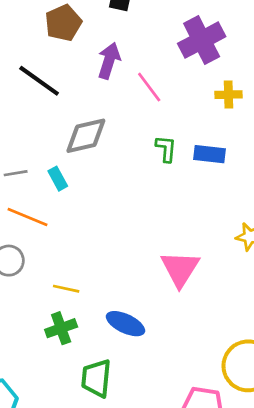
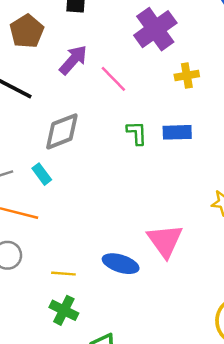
purple arrow: (109, 61) -> (73, 60), turned 32
blue ellipse: (125, 324) -> (121, 264), moved
green cross: (61, 328) -> (64, 310), turned -36

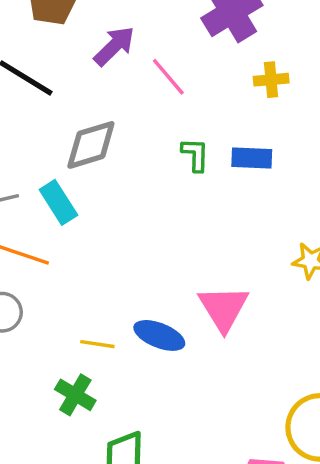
cyan rectangle: (42, 174) -> (58, 202), size x1.4
yellow line: (63, 274) -> (97, 344), moved

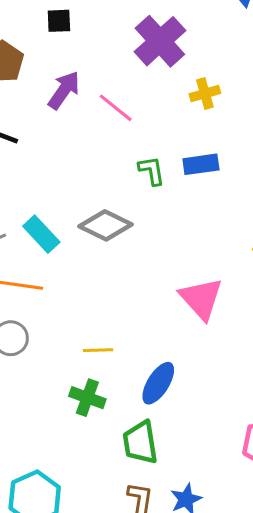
gray diamond: (91, 145) -> (105, 225), moved, turned 54
blue ellipse: (159, 335) -> (158, 383), moved, turned -69

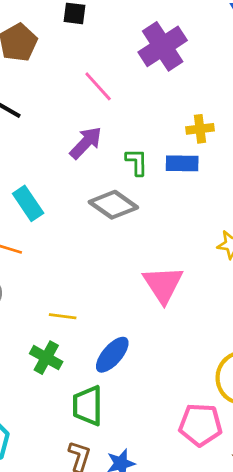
purple arrow: (64, 90) -> (86, 143), moved
yellow cross: (205, 94) -> (200, 129), moved
pink line: (116, 108) -> (98, 86), moved
gray diamond: (105, 225) -> (113, 205), moved

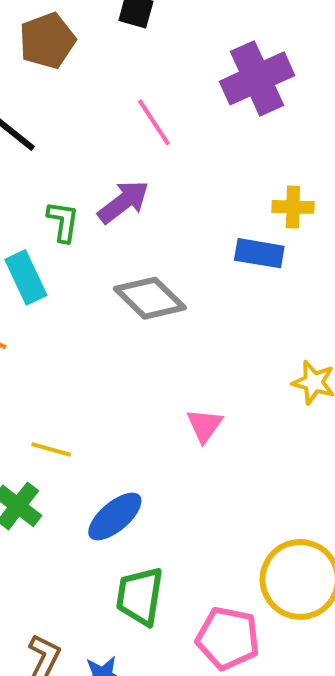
green L-shape: (137, 162) -> (63, 221), moved
pink triangle: (163, 284) -> (205, 425), size x0.6
green trapezoid: (88, 406) -> (140, 596), moved

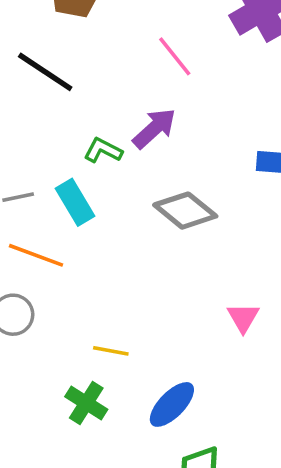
green L-shape: (63, 221) -> (103, 150), turned -66

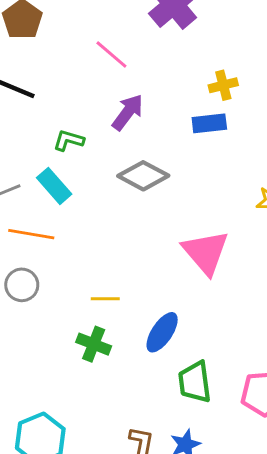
purple arrow: (154, 128) -> (128, 112), moved
pink triangle: (243, 318) -> (206, 252), size x1.8

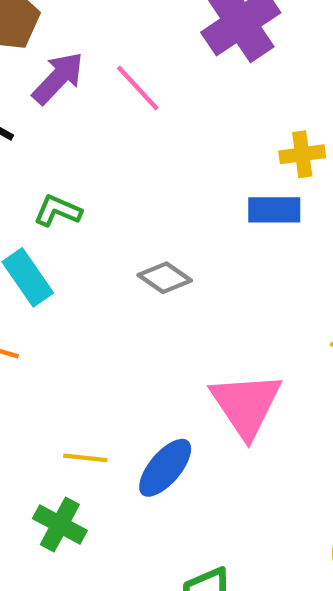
purple arrow: (128, 112) -> (58, 78), moved
gray diamond: (143, 176) -> (165, 278), size x0.7
blue ellipse: (162, 332) -> (165, 468), moved

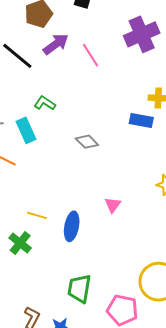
pink triangle: (246, 405) -> (113, 205), size x0.5
blue ellipse: (165, 468) -> (72, 226), turned -40

